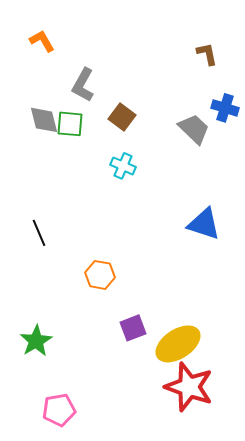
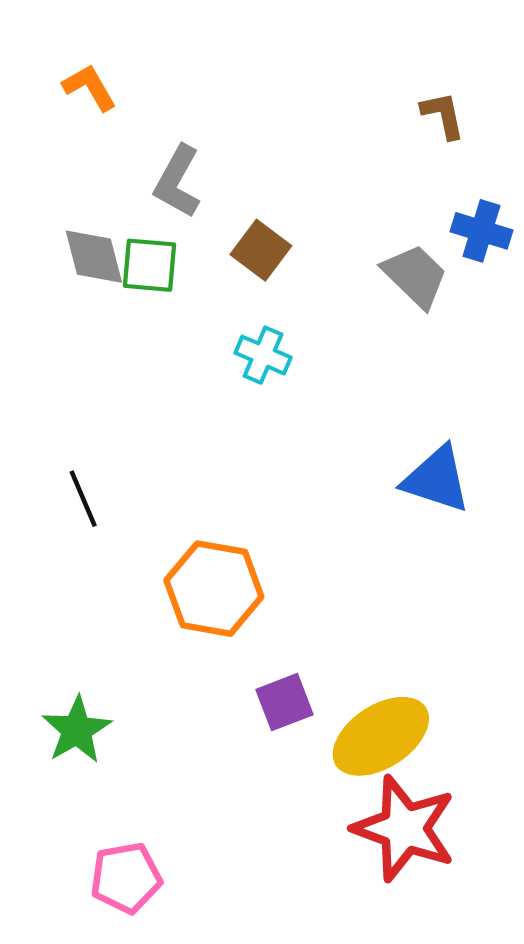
orange hexagon: (100, 275) -> (214, 589), size x1.5

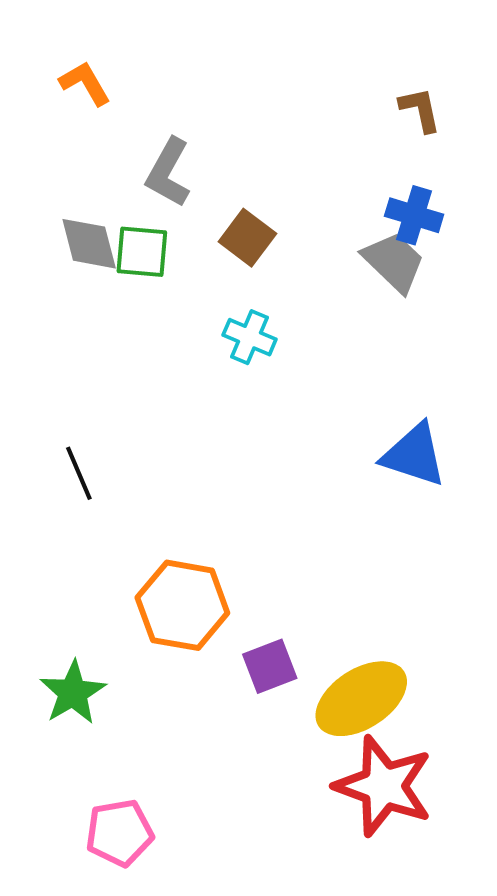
blue cross: (482, 231) -> (414, 215), moved
orange hexagon: (214, 589) -> (182, 605), moved

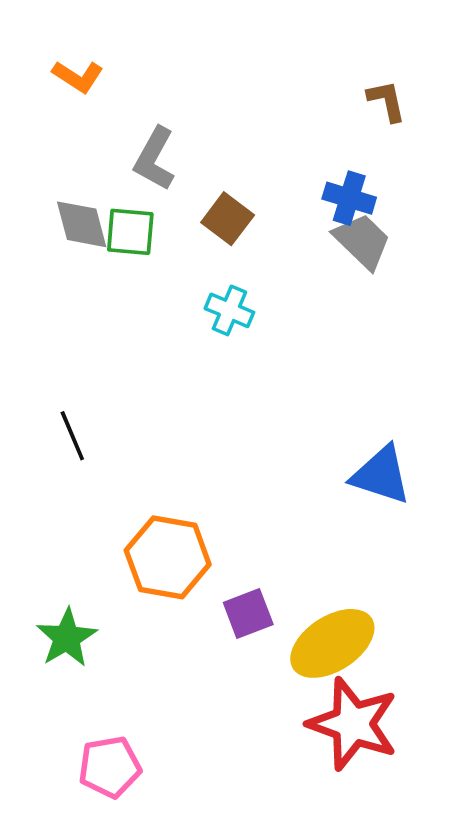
orange L-shape: (85, 83) -> (78, 77), turned 153
blue cross: (414, 215) -> (349, 198), moved
blue triangle: (414, 455) -> (381, 475), moved

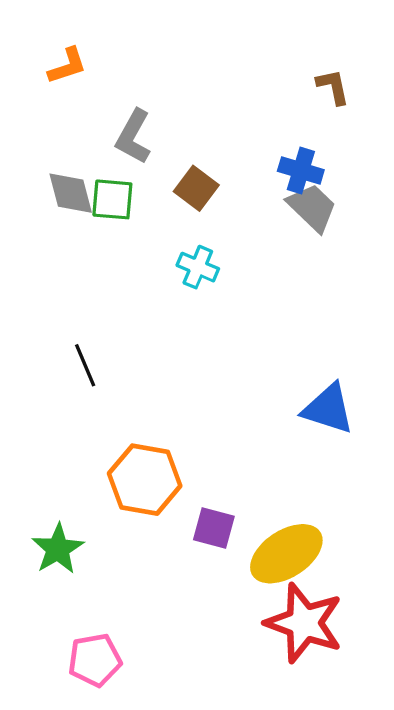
orange L-shape: (78, 77) -> (67, 66), turned -51
black line: (72, 436) -> (85, 365), moved
purple square: (248, 613) -> (214, 528), turned 36

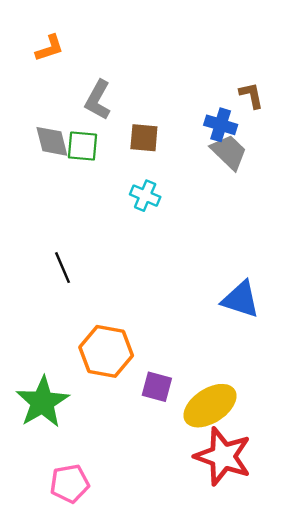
brown L-shape: (333, 87) -> (251, 95), moved
brown square: (196, 188) -> (144, 138), turned -32
green star: (58, 549) -> (42, 402), size x1.4

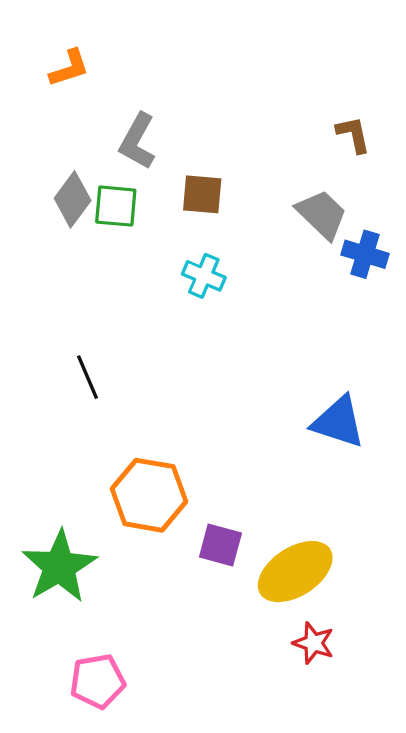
blue cross: (221, 125) -> (365, 254), moved
gray diamond: (52, 141) -> (73, 199), turned 51
red star: (223, 456) -> (313, 643), size x0.5

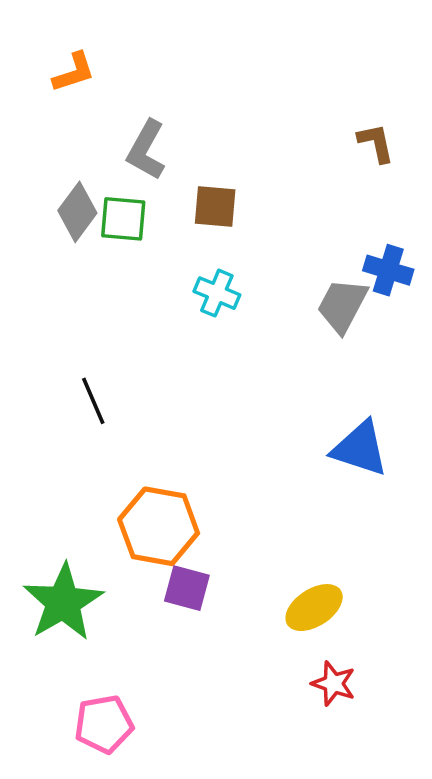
gray trapezoid: (322, 214) -> (342, 305), moved, turned -106
purple square: (220, 545) -> (187, 588), moved
yellow ellipse: (295, 572) -> (314, 608), size x0.7

